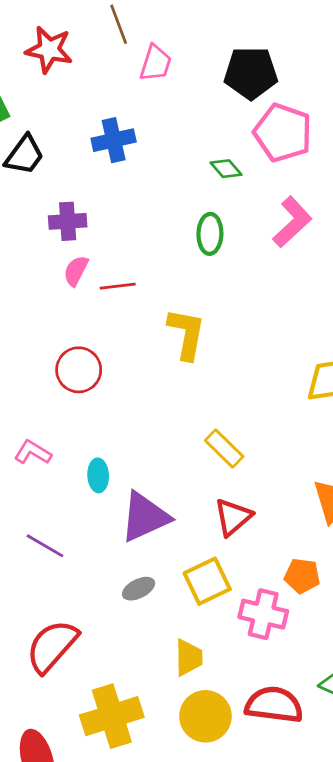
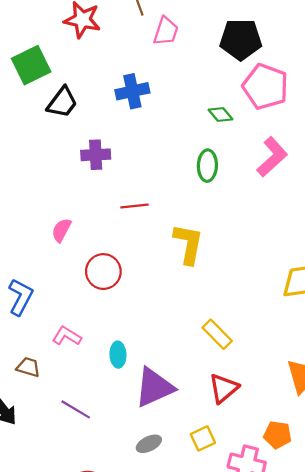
pink semicircle: (76, 271) -> (61, 230), moved
yellow square: (207, 581) -> (203, 438), size x0.7

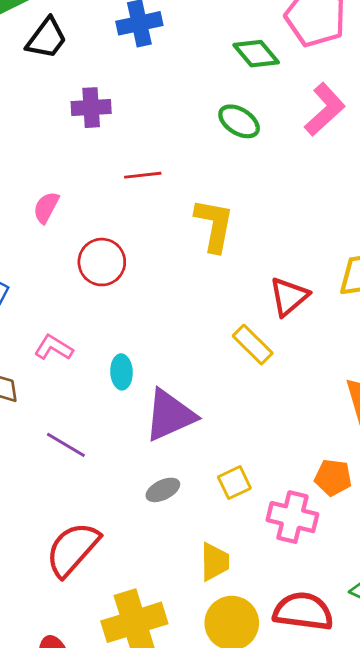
green diamond: (220, 114) -> (256, 54), size x1.4
green ellipse: (207, 166) -> (239, 121), turned -60
red triangle: (224, 388) -> (289, 296), moved

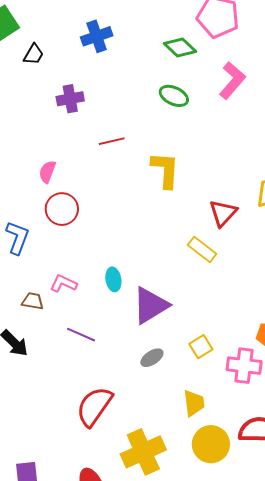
black trapezoid: (47, 38) -> (34, 54), size x0.7
red circle: (102, 262) -> (62, 209), moved
pink L-shape: (54, 348) -> (63, 284), moved

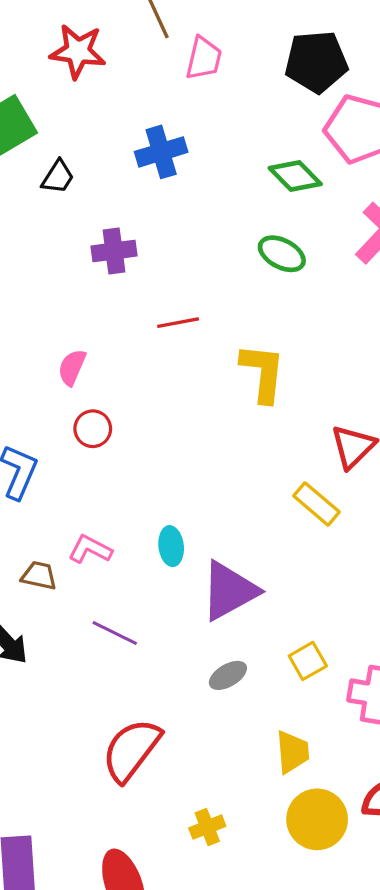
red circle: (62, 209) -> (93, 429), size x0.7
yellow cross: (143, 452) -> (207, 827), size x0.5

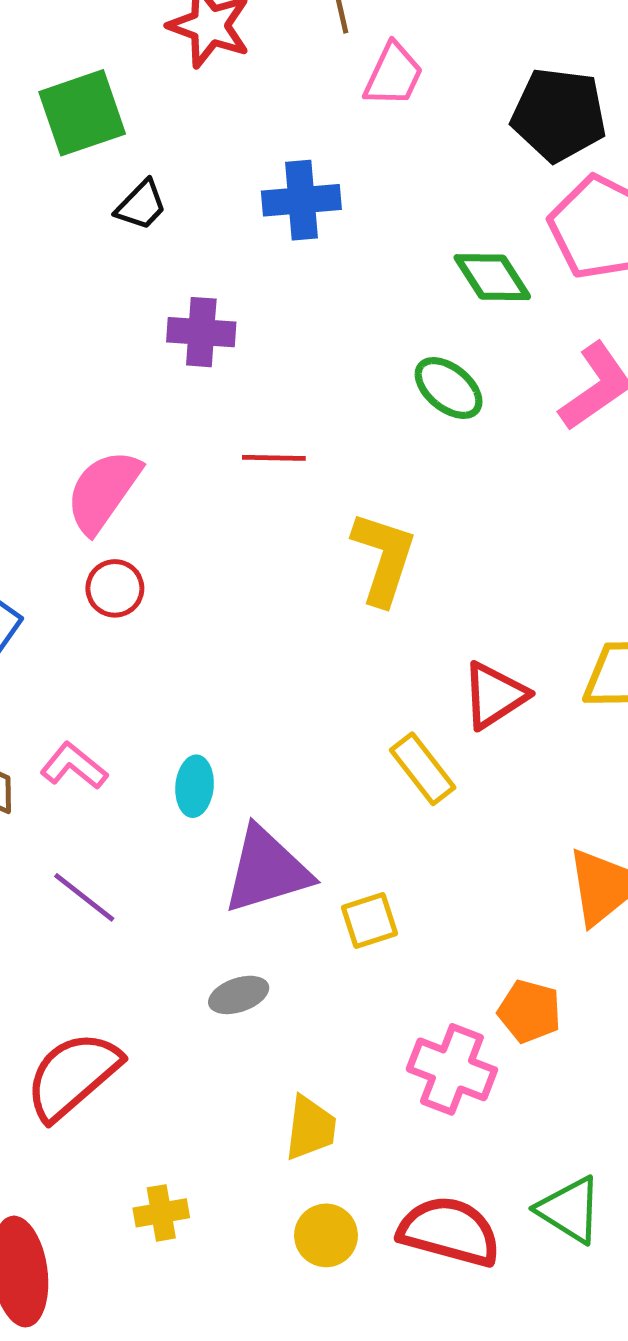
pink semicircle: (72, 367) -> (103, 491), size x1.6
yellow square: (308, 661) -> (370, 920), moved
yellow circle: (317, 819) -> (326, 1235), size x0.7

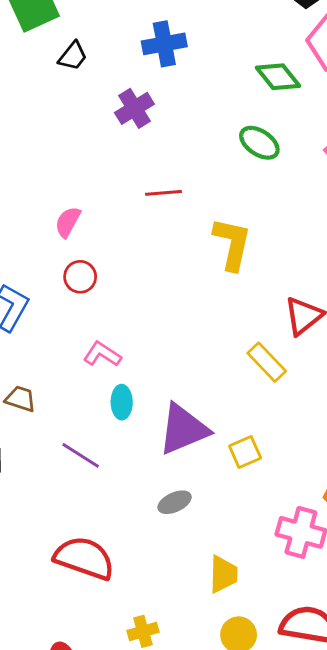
purple cross: (201, 332) -> (134, 108), moved, turned -30
pink semicircle: (103, 491) -> (68, 222), size x0.6
pink L-shape: (74, 766) -> (102, 354), moved
cyan ellipse: (195, 786) -> (122, 402), moved
red semicircle: (73, 1076) -> (84, 558), turned 66

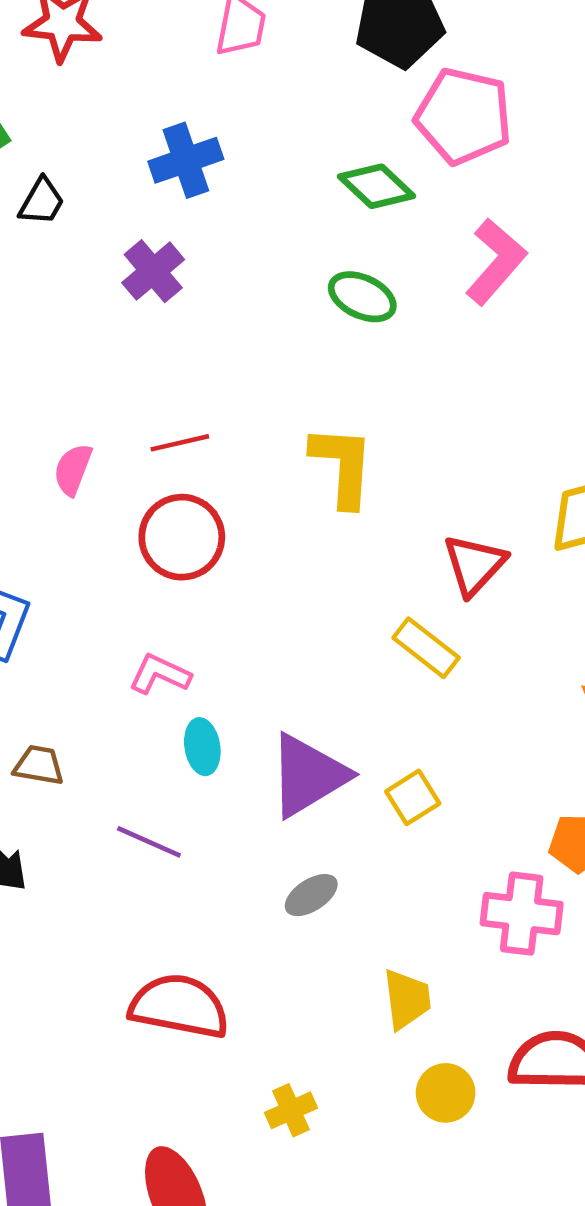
red line: (164, 193) -> (180, 443), moved
red circle: (80, 277) -> (182, 537), moved, size x1.6

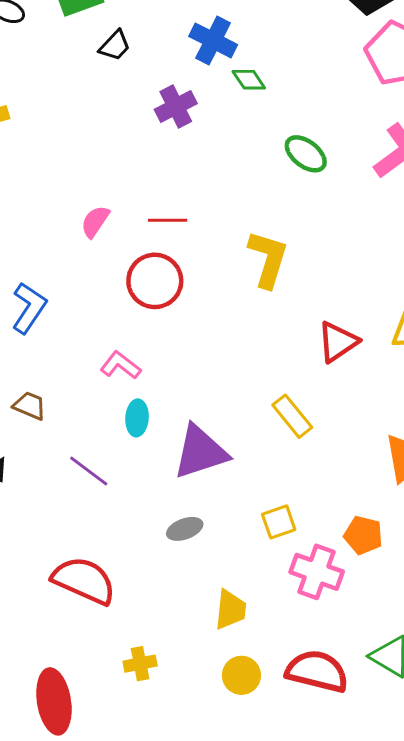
blue cross: (186, 160) -> (213, 40), turned 33
green diamond: (377, 186) -> (249, 80), moved, size x0.7
yellow rectangle: (426, 648) -> (292, 416), moved
yellow square: (413, 797) -> (279, 522), moved

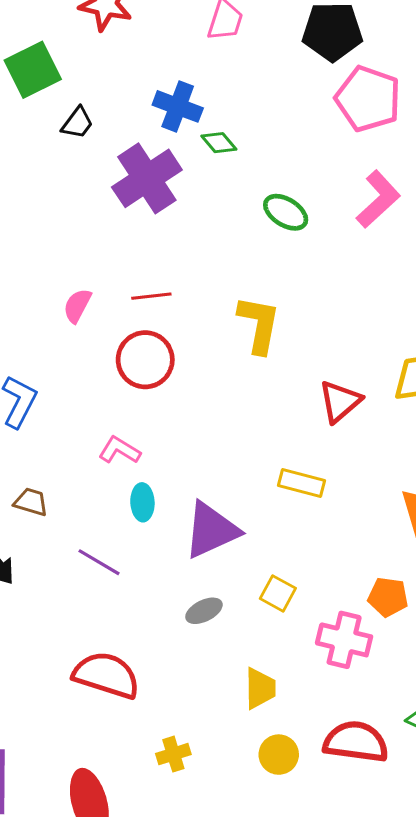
purple cross: (176, 107) -> (147, 178), size x1.6
yellow rectangle: (292, 416) -> (302, 483), turned -30
yellow square: (279, 522) -> (278, 593), moved, turned -36

